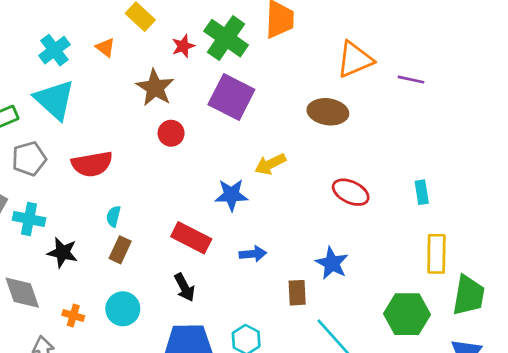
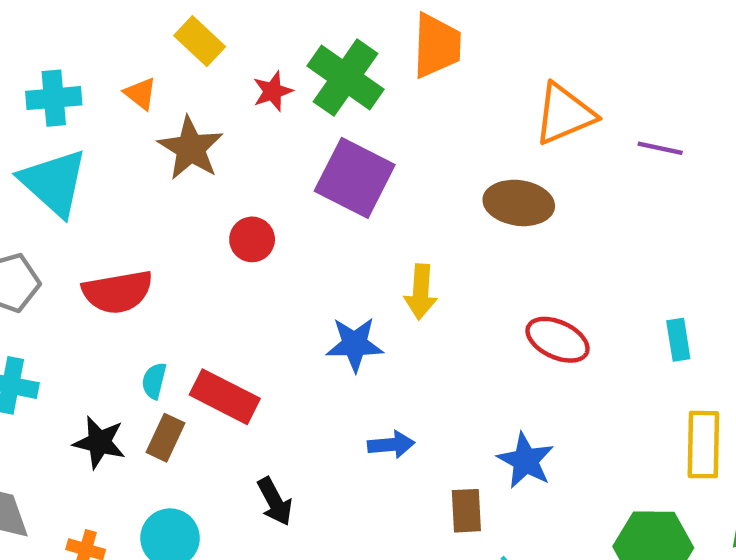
cyan cross: (54, 50) -> (54, 98), turned 32
brown star: (155, 88) -> (191, 148), moved
yellow arrow: (270, 164) -> (421, 292), turned -60
red rectangle: (191, 238) -> (225, 397), moved
black star: (63, 252) -> (99, 442), moved

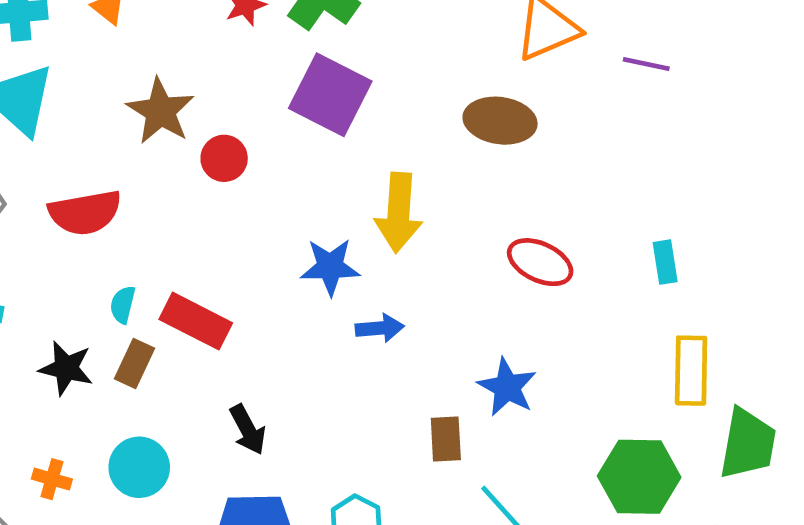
brown star: (191, 148) -> (160, 111), moved
yellow arrow: (421, 292) -> (399, 213), size x1.4
blue arrow: (391, 445) -> (380, 328), moved

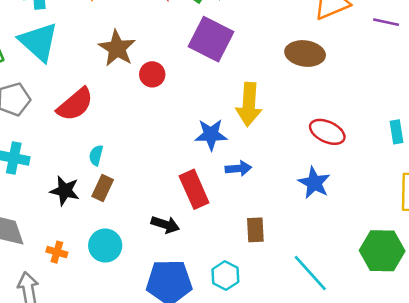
red semicircle: (85, 213) -> (75, 104), turned -30
red rectangle: (196, 321) -> (194, 189), moved, turned 39
blue star: (507, 387) -> (314, 183), moved
black arrow: (248, 430) -> (165, 225), turned -44
brown rectangle: (446, 439) -> (255, 230), moved

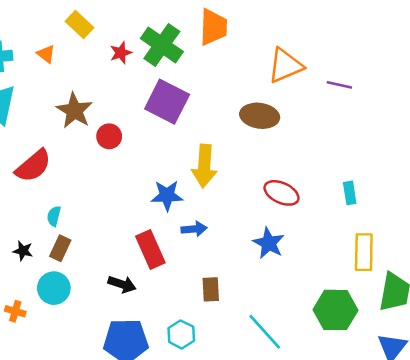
black star: (65, 191) -> (23, 251), size x0.7
cyan circle: (105, 246) -> (54, 288), moved

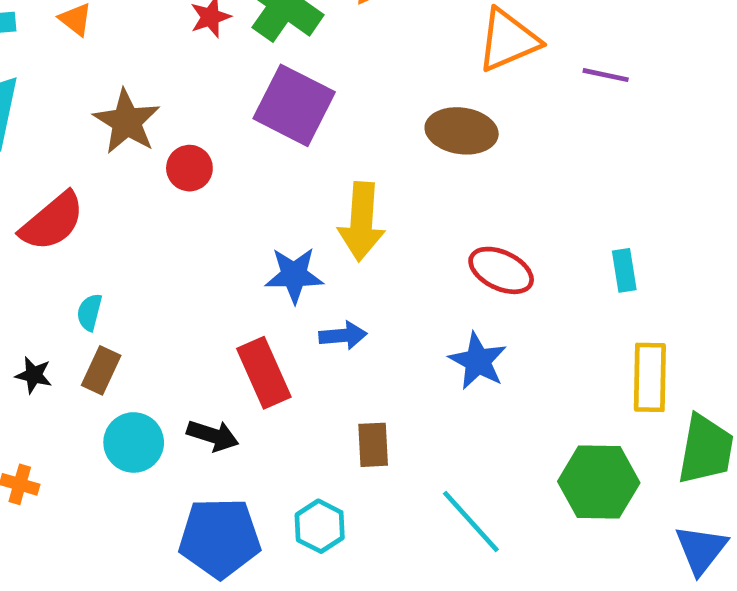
cyan circle: (54, 288) -> (134, 442), moved

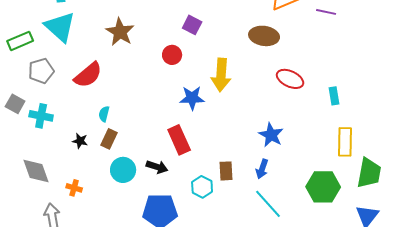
purple square: (294, 105) -> (192, 25), size x0.6
red circle: (189, 168) -> (172, 55), moved
red ellipse: (501, 270) -> (290, 79), moved
blue arrow: (343, 336) -> (262, 169), moved, turned 114
cyan hexagon: (320, 526) -> (202, 187), moved

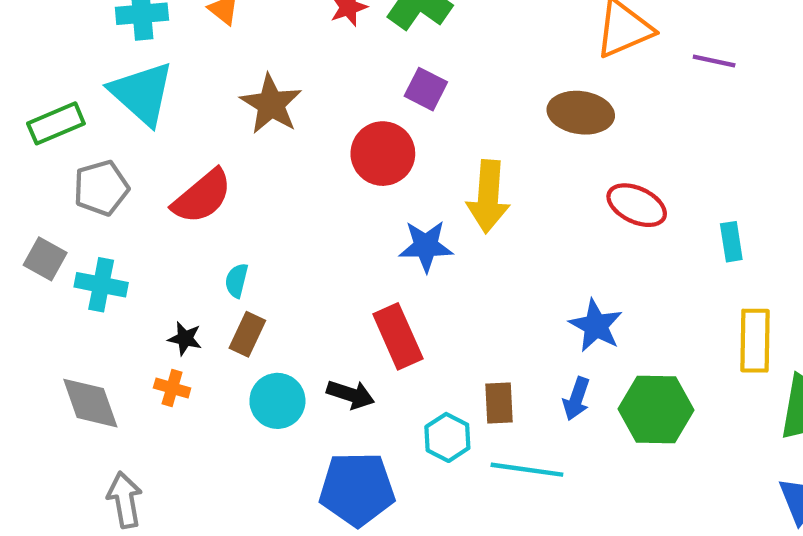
red circle: (172, 55) -> (383, 154), size x1.5
green hexagon: (323, 187) -> (656, 409), moved
orange cross: (74, 188) -> (172, 388), moved
cyan line: (268, 204) -> (527, 470), moved, turned -40

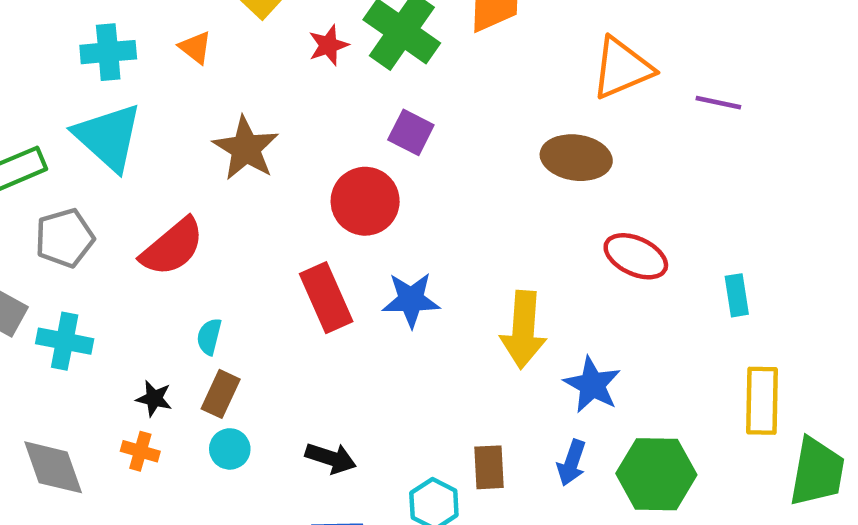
yellow arrow: (488, 197) -> (523, 330), moved
red rectangle: (398, 336) -> (326, 298), moved
cyan circle: (277, 401) -> (230, 449), moved, size x0.7

